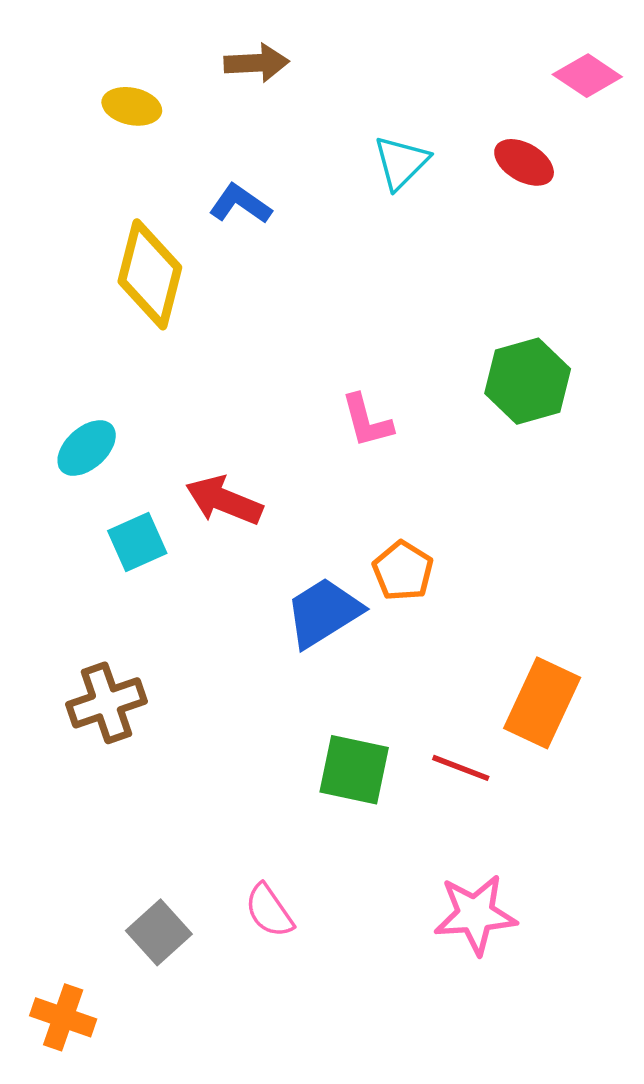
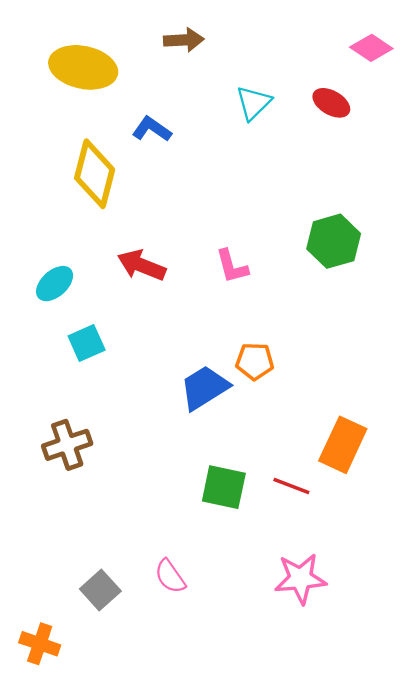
brown arrow: (257, 63) -> (184, 40), moved
yellow ellipse: (132, 106) -> (83, 67), size x1.8
red arrow: (224, 500) -> (141, 265), moved
orange pentagon: (403, 571) -> (255, 361), turned -30

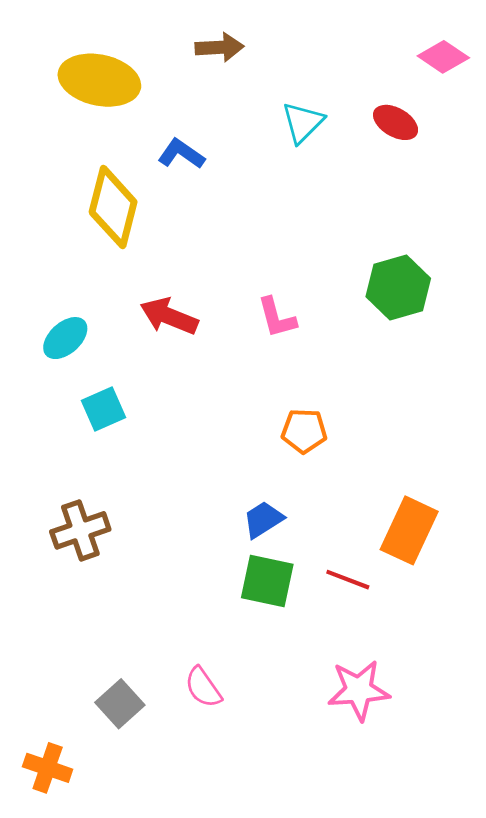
blue trapezoid: (204, 388) -> (263, 520), moved, size x0.7

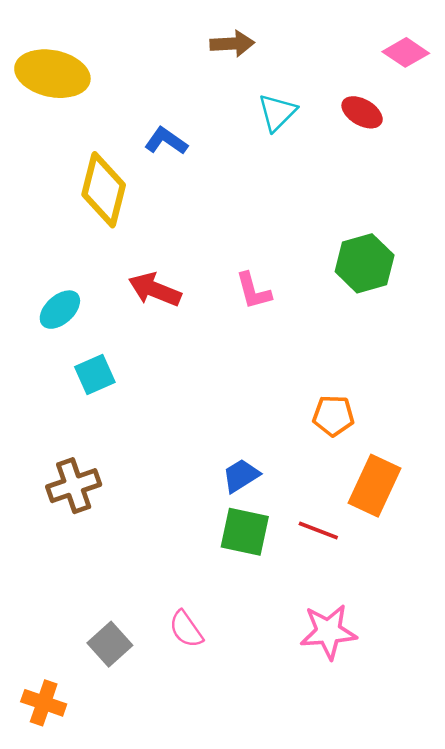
brown arrow: (219, 47) -> (232, 44), moved
yellow ellipse: (99, 80) -> (52, 74), moved
orange pentagon: (304, 431) -> (333, 416), moved

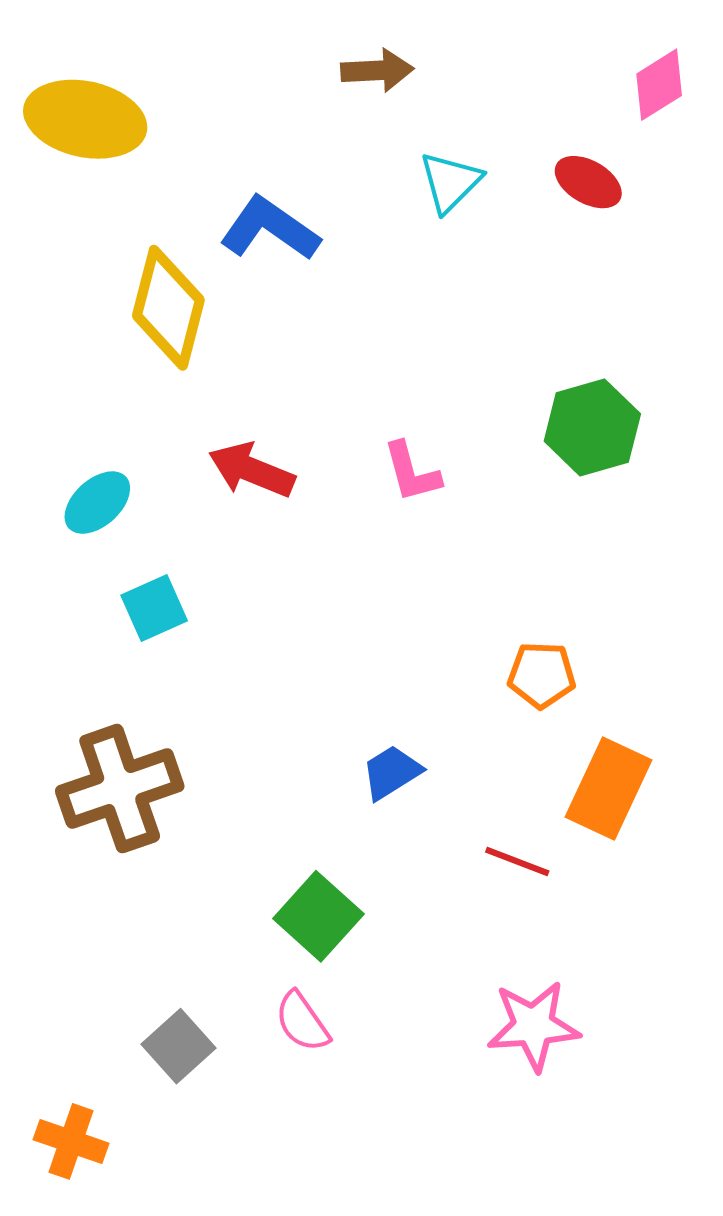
pink diamond: (406, 52) -> (659, 85), turned -66
blue L-shape: (166, 141) -> (270, 229), size x1.4
brown cross: (74, 486) -> (120, 789), size x1.4
green square: (245, 532) -> (318, 916), moved, turned 30

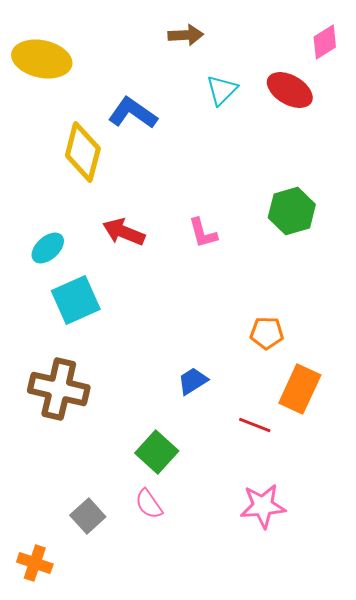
red ellipse: (588, 182) -> (290, 90), size x1.4
cyan square: (154, 608) -> (76, 300), size x1.5
brown cross: (120, 789) -> (59, 389), turned 32

